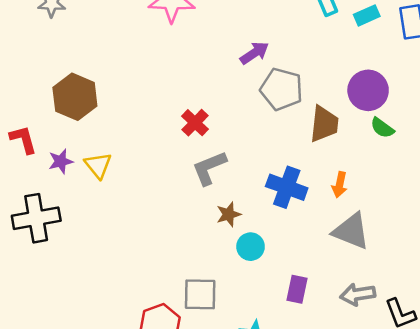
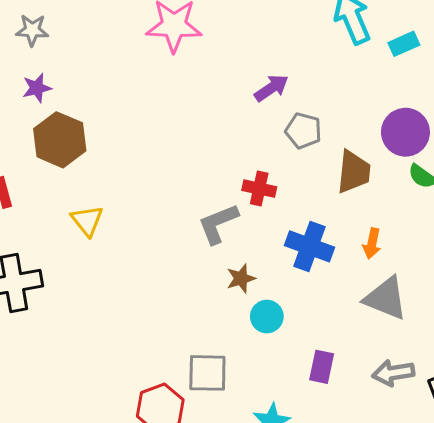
gray pentagon: (282, 89) -> (303, 131), size x0.7
red cross: (195, 123) -> (259, 189), moved, turned -32
purple star: (61, 161) -> (37, 88), moved

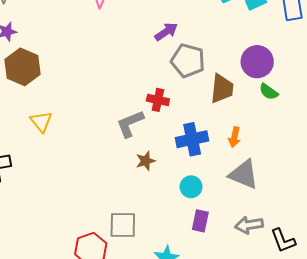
gray pentagon: (303, 131) -> (188, 61), size x1.4
blue cross: (309, 246) -> (192, 139), turned -32
cyan circle: (267, 317) -> (191, 187), moved

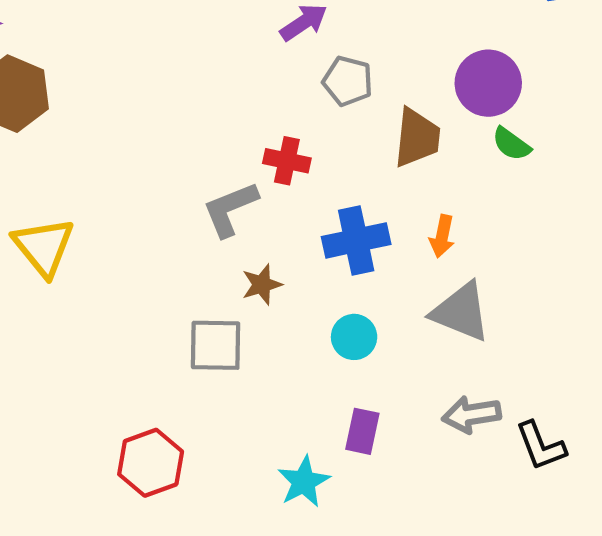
gray pentagon: (188, 61) -> (348, 81), size x0.7
yellow triangle: (41, 122) -> (44, 247), moved, size x1.4
purple rectangle: (200, 221) -> (362, 431), moved
gray square: (123, 225) -> (216, 345), moved

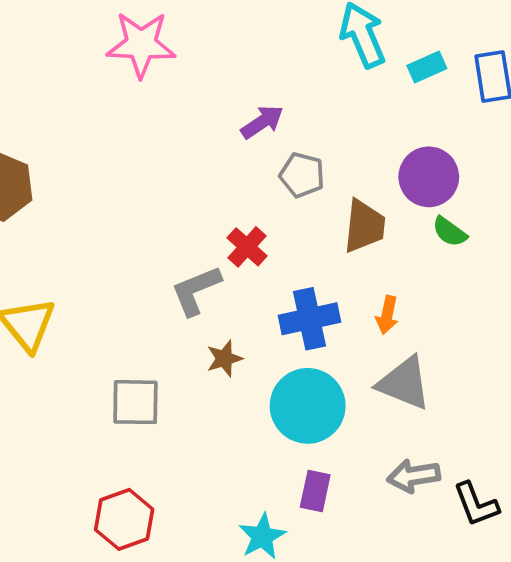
red cross: (287, 161) -> (247, 247), turned 30
cyan circle: (354, 337) -> (308, 406), size x1.8
gray square: (216, 345) -> (135, 402), moved

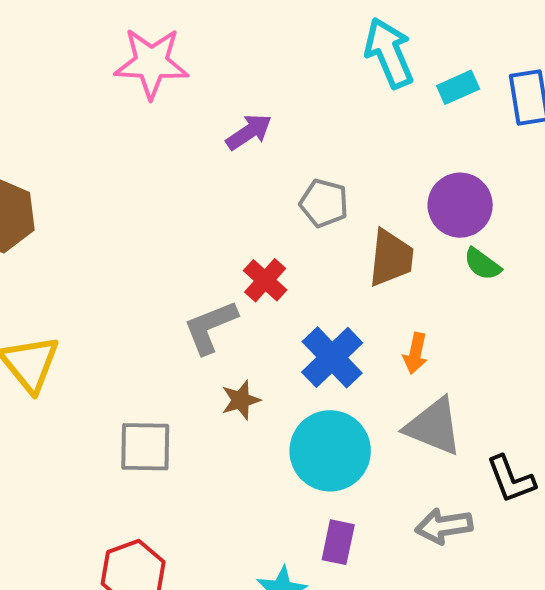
purple arrow: (262, 122) -> (249, 132), moved
blue cross: (310, 319) -> (332, 357), turned -32
black L-shape: (476, 504) -> (511, 479), moved

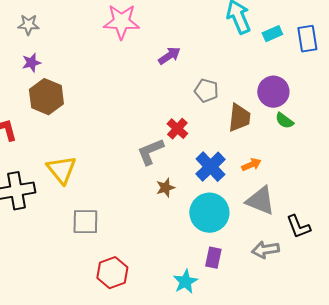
orange arrow: (415, 353) -> (251, 165), turned -126
gray square: (145, 447) -> (85, 222), moved

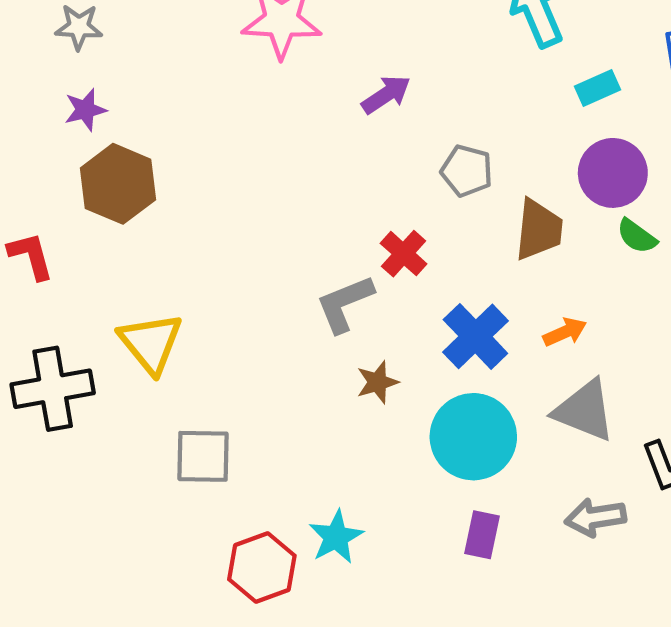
cyan rectangle: (272, 34) -> (598, 88), moved
cyan star: (185, 282) -> (336, 537), moved

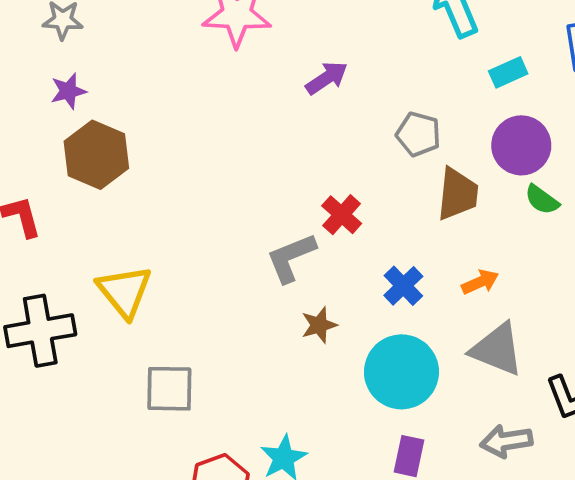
gray pentagon: (467, 171) -> (418, 134), moved
blue cross: (475, 336) -> (403, 286), size x0.7

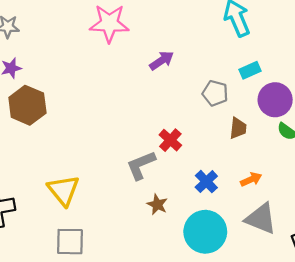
cyan rectangle: (508, 72) -> (250, 70), moved
brown trapezoid: (458, 194) -> (238, 128), size x0.7
yellow triangle: (124, 291) -> (63, 190), moved
brown star: (319, 325) -> (157, 204), turned -30

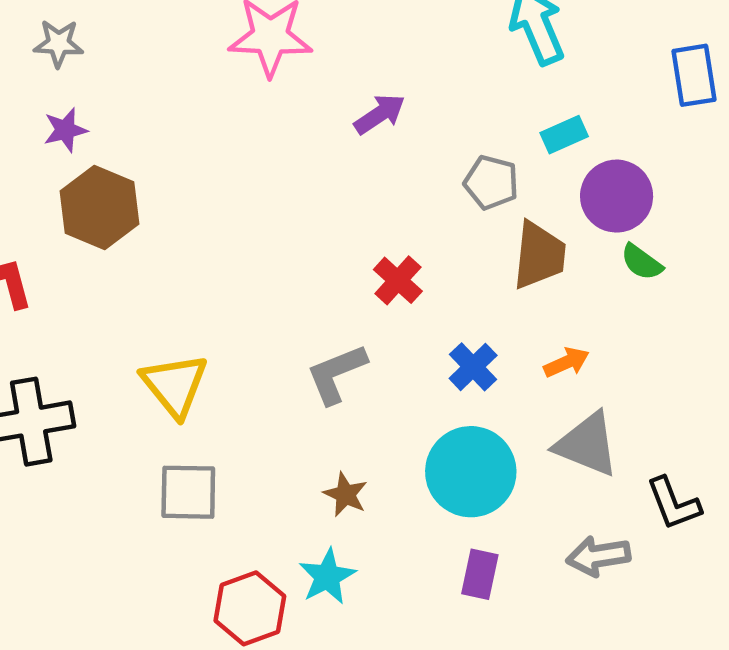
brown trapezoid: (238, 128) -> (539, 255), size x1.5
gray L-shape: (141, 165) -> (336, 374), moved
brown star: (157, 204) -> (346, 494), moved

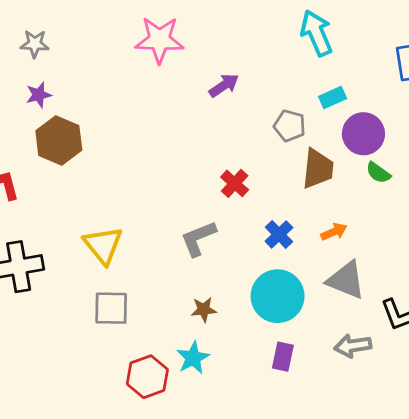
brown star: (346, 494) -> (204, 310), turned -30

